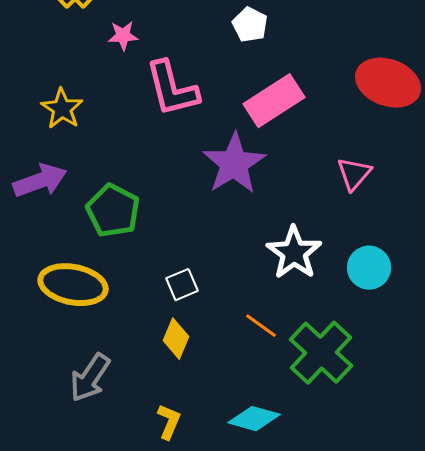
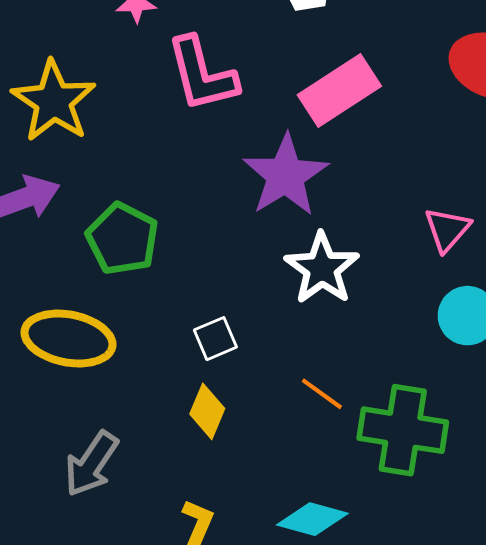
yellow star: (62, 109) -> (54, 101), size x1.5
pink triangle: (354, 174) -> (447, 229), moved
white star: (294, 253) -> (322, 268), moved
green cross: (321, 353) -> (403, 430), turned -34

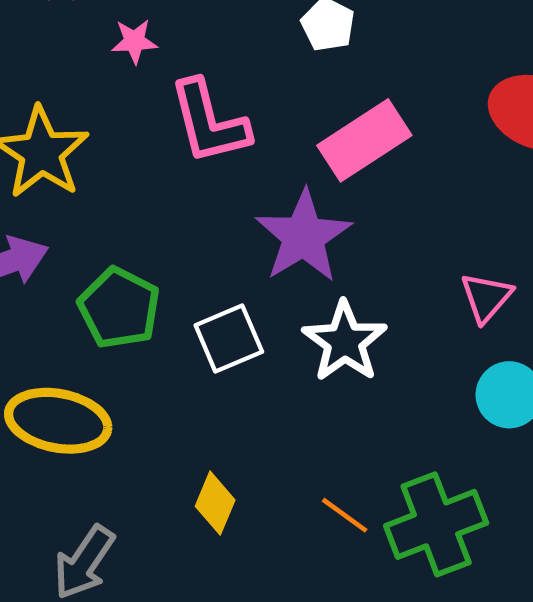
white square: (215, 339) -> (229, 338), moved, size x1.4
orange line: (322, 394) -> (345, 515), moved
green cross: (403, 430) -> (436, 524), turned -30

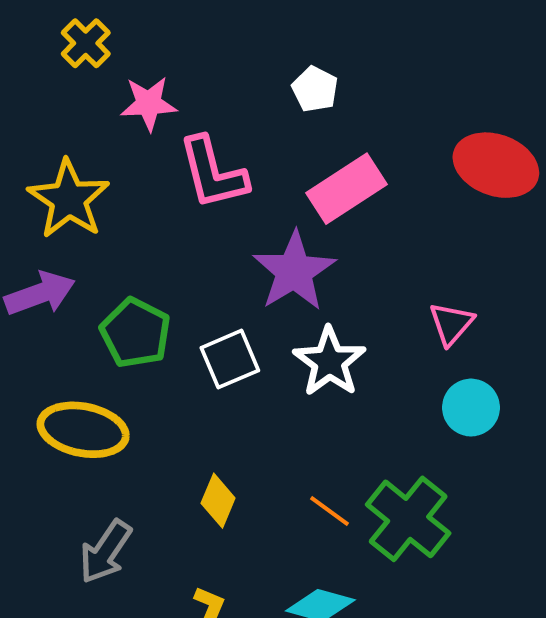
pink star: (134, 41) -> (149, 104), size x1.4
green cross: (436, 524) -> (408, 519), turned -30

